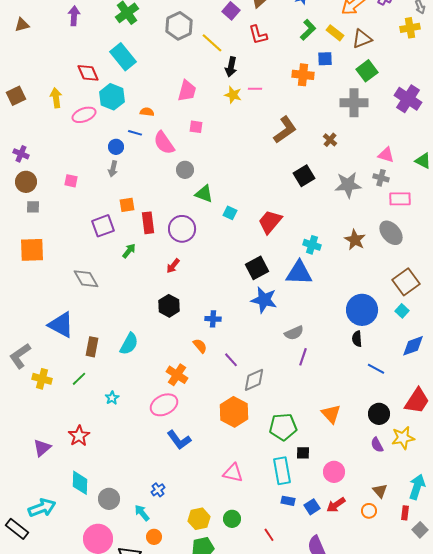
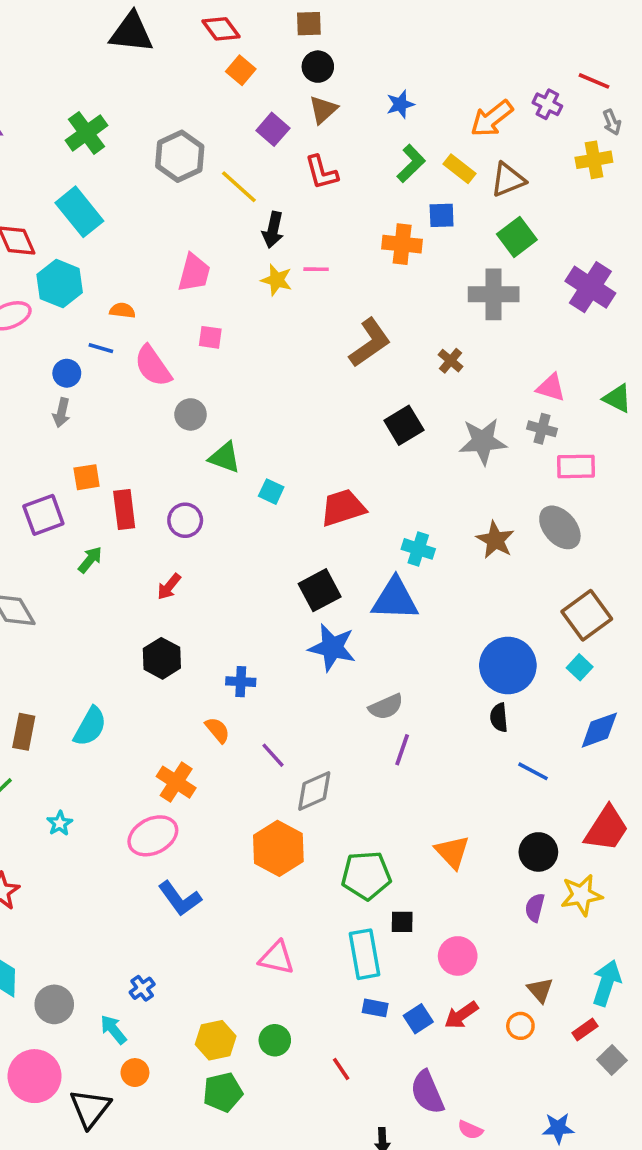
red trapezoid: (270, 222) -> (343, 508), turned 32
purple circle: (182, 229) -> (185, 520), size x0.7
purple semicircle: (377, 445) -> (535, 908), turned 42
red rectangle: (405, 513) -> (585, 1029), turned 48

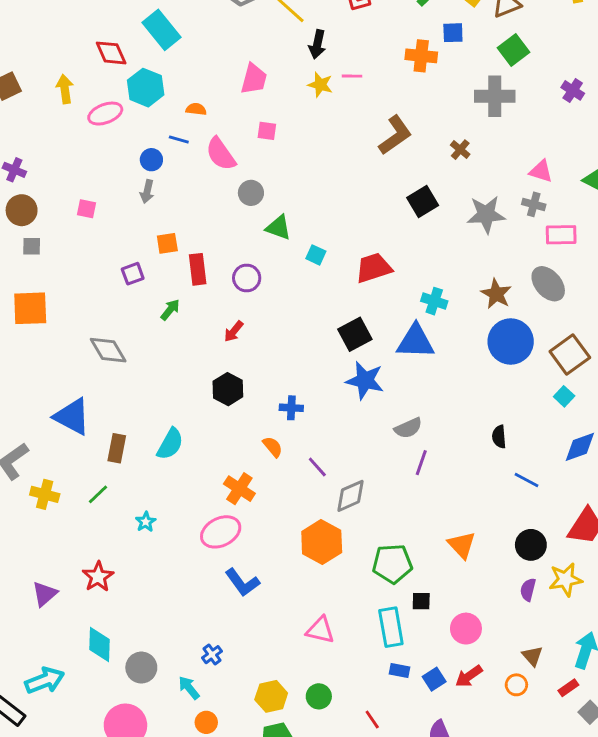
purple cross: (590, 287) -> (573, 90), size x0.6
purple square: (43, 515) -> (133, 274), size x0.7
blue circle: (508, 665) -> (511, 341), moved

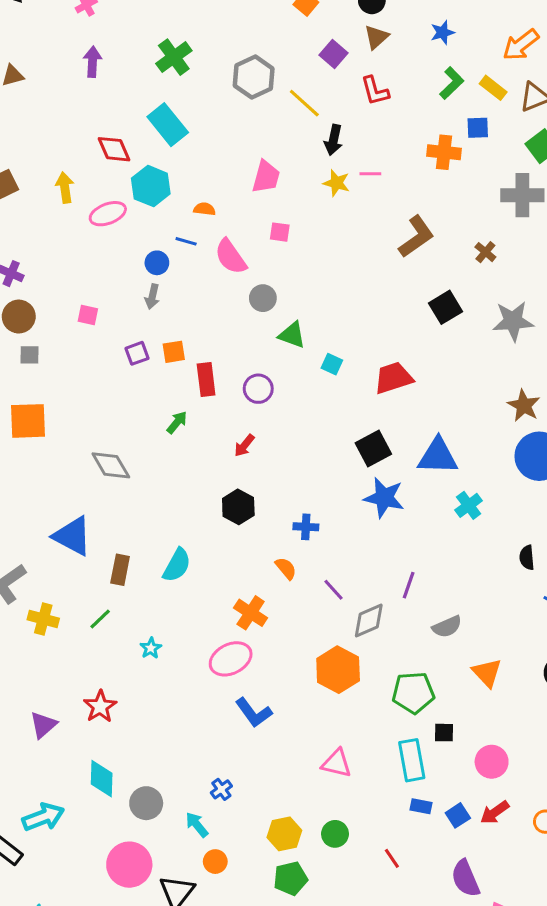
purple square: (133, 274) -> (137, 353), moved
cyan cross: (434, 301) -> (469, 505), moved, turned 35
gray semicircle: (408, 428) -> (447, 627), moved
purple line: (421, 463) -> (409, 585), moved

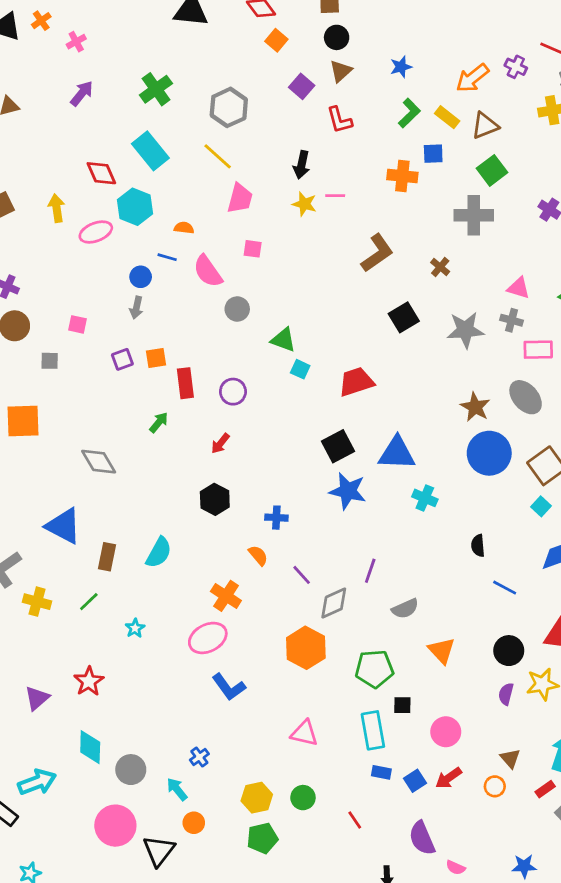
purple arrow: (92, 62) -> (82, 93), turned 36
yellow line: (304, 103) -> (218, 156), moved
green triangle: (292, 335) -> (283, 340), moved
gray square: (29, 355) -> (50, 361), moved
cyan cross: (469, 505) -> (425, 498), turned -30

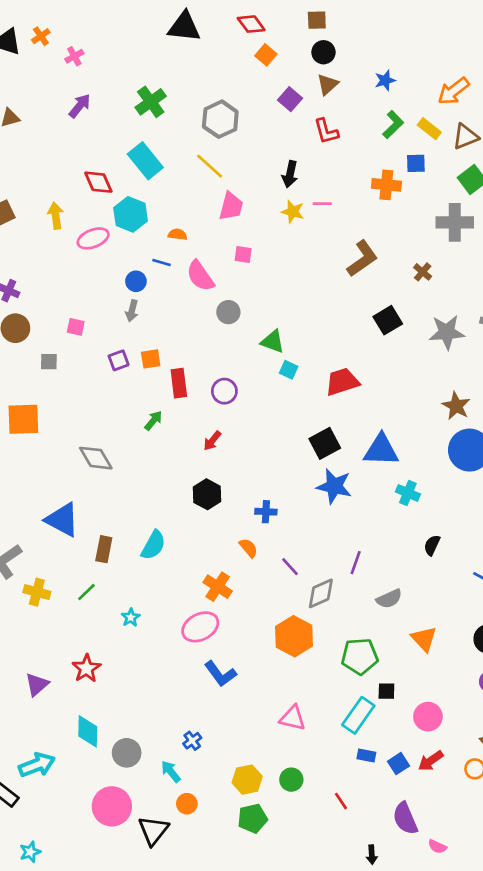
black semicircle: (478, 546) -> (432, 545), moved, turned 30
cyan rectangle: (373, 730) -> (358, 715), turned 45

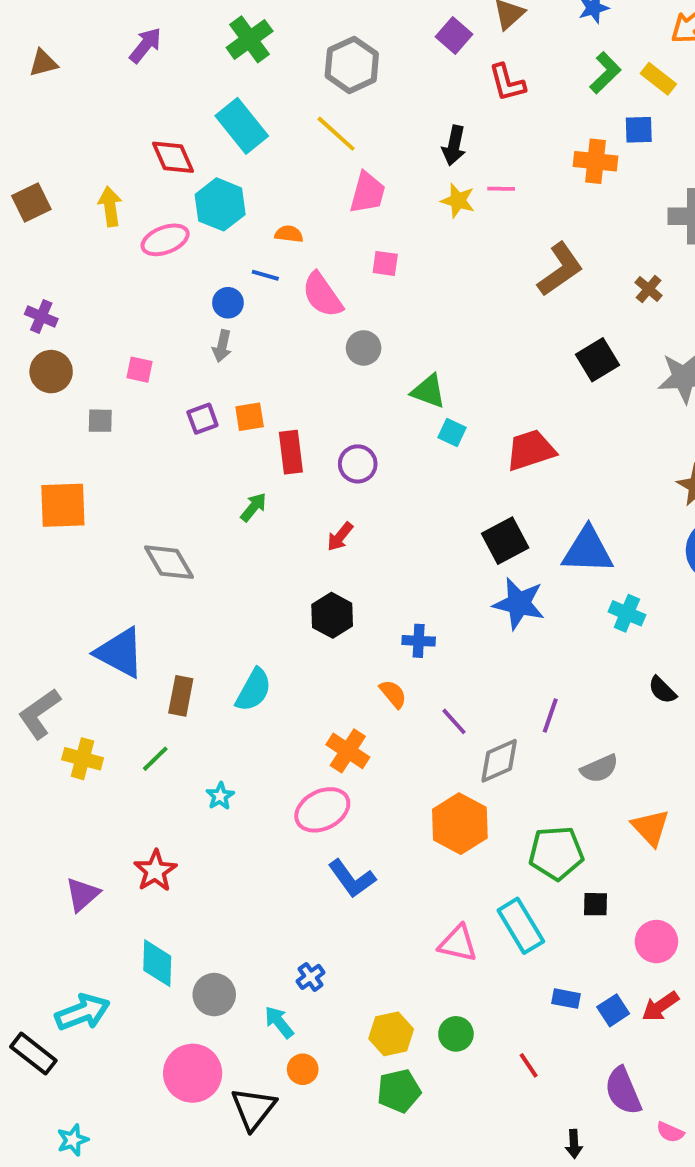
black semicircle: (432, 545) -> (662, 690), turned -70
cyan rectangle: (358, 715) -> (521, 926), moved, turned -66

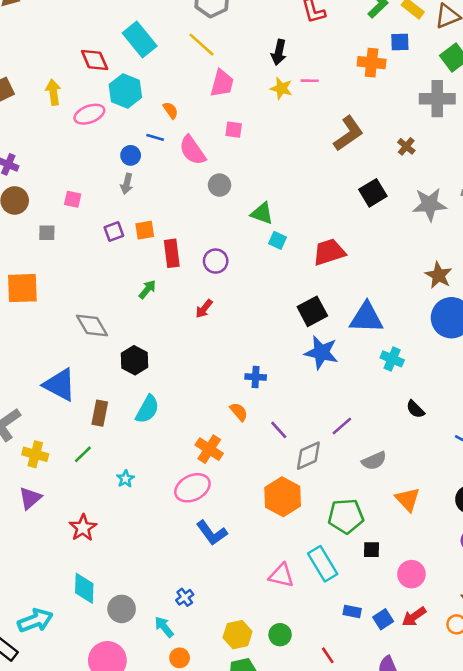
orange semicircle: (289, 234) -> (171, 110), turned 48
black hexagon: (332, 615) -> (134, 360), moved
purple line: (550, 715) -> (342, 426), turned 30
purple triangle: (83, 894) -> (30, 498), moved

